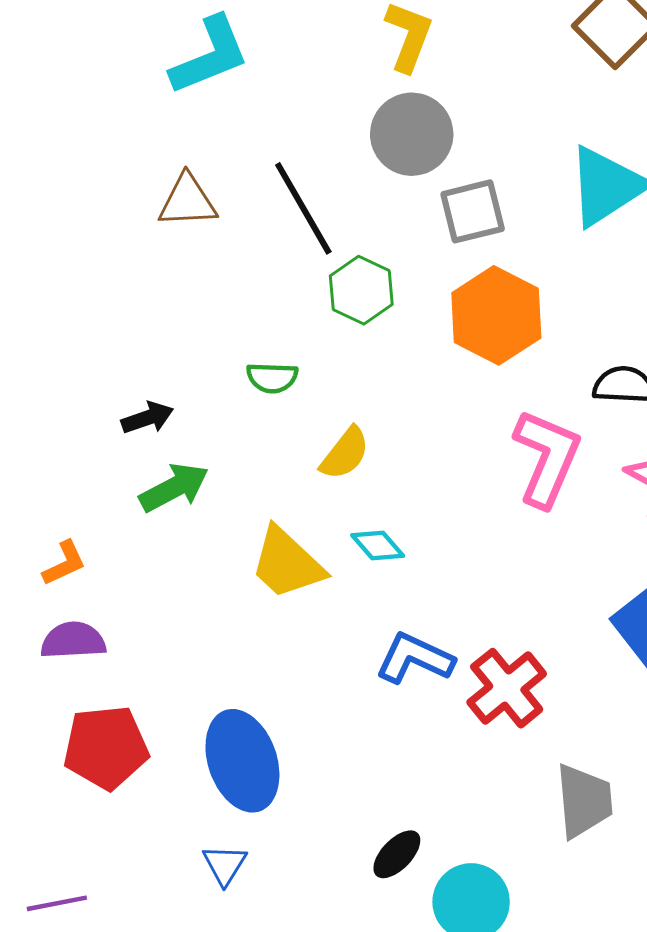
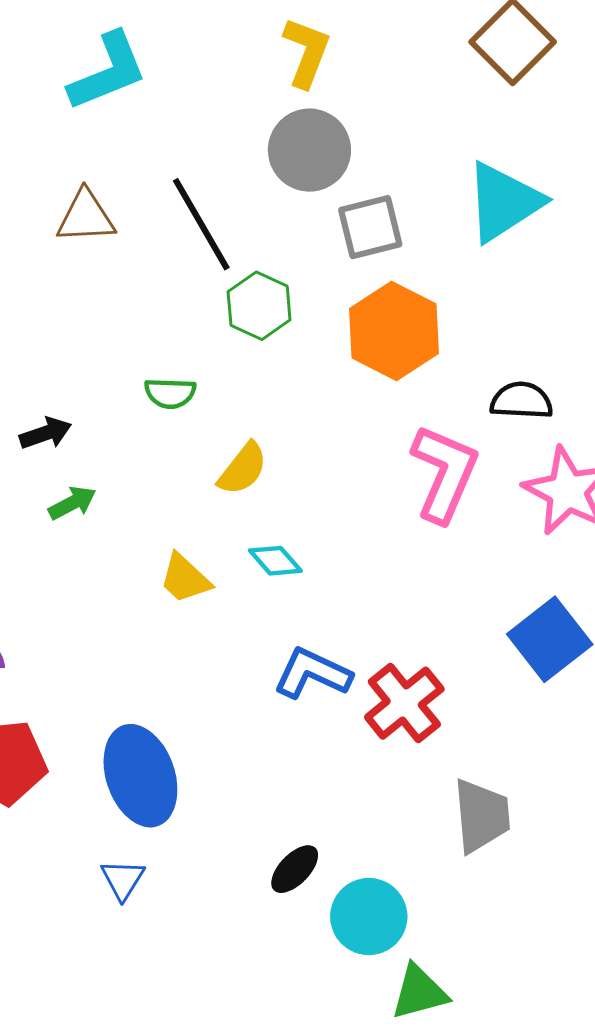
green arrow: (174, 488) -> (72, 503), size x0.7
yellow trapezoid: (287, 563) -> (185, 579), size x0.7

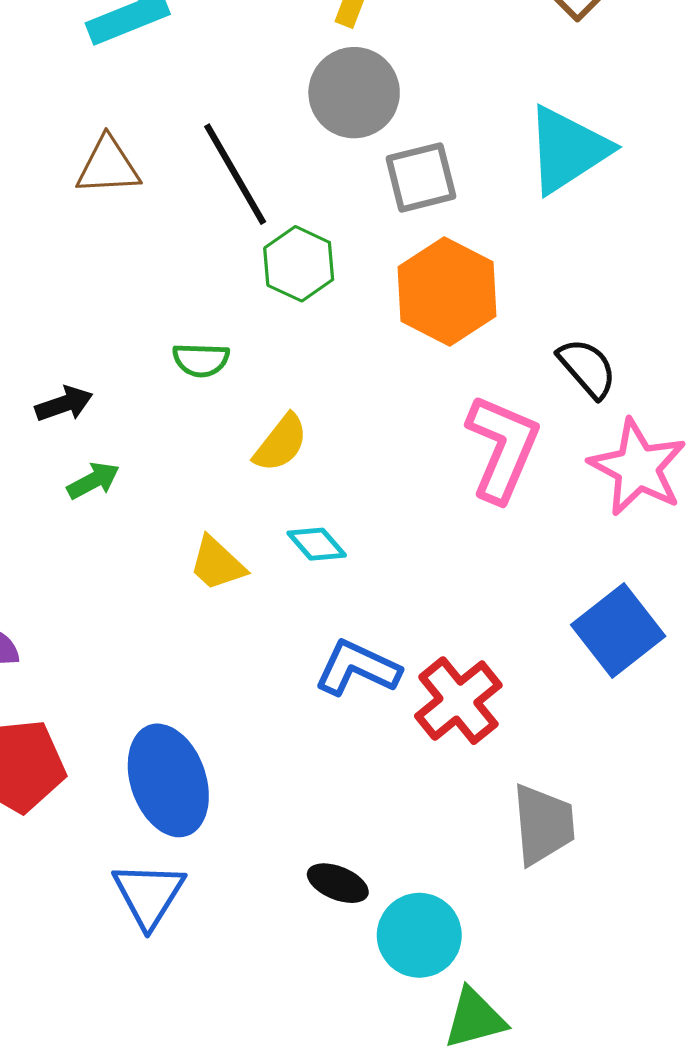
black semicircle: (521, 401) -> (587, 368), turned 46
black ellipse: (295, 869) -> (338, 883), turned 68
blue triangle: (123, 879) -> (149, 895), size x1.5

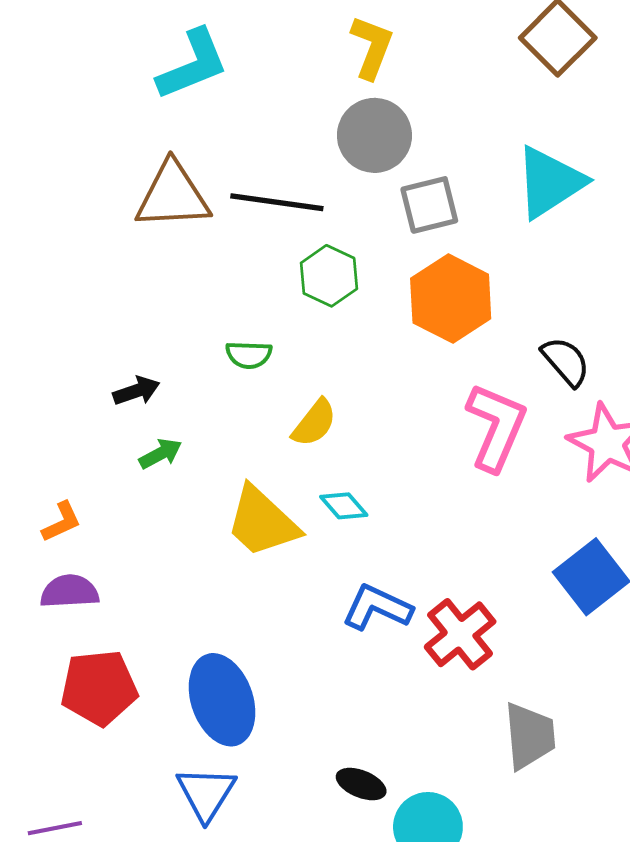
brown triangle: (108, 166) -> (173, 196), size x1.4
black line: (235, 174) -> (277, 202), turned -52
yellow trapezoid: (217, 564) -> (262, 522), size x1.6

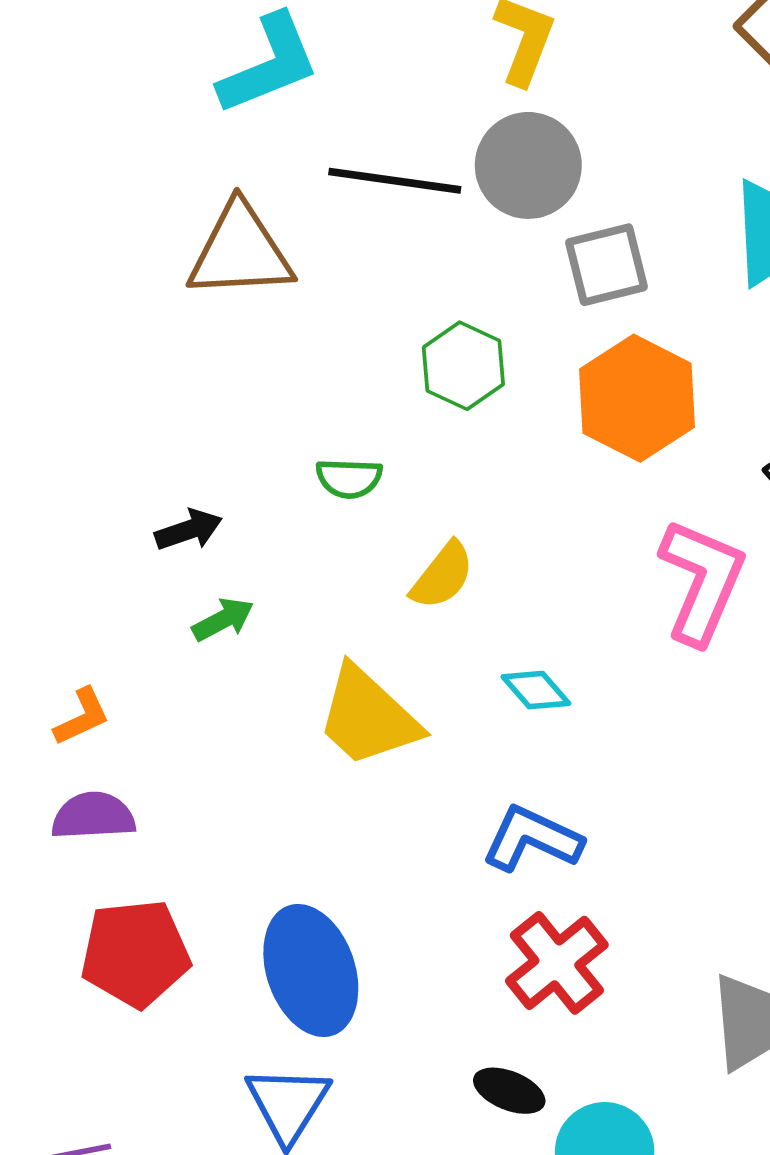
black line: (277, 202) -> (395, 181), moved
cyan diamond: (344, 506) -> (536, 690), moved
red cross: (460, 634) -> (557, 963), moved

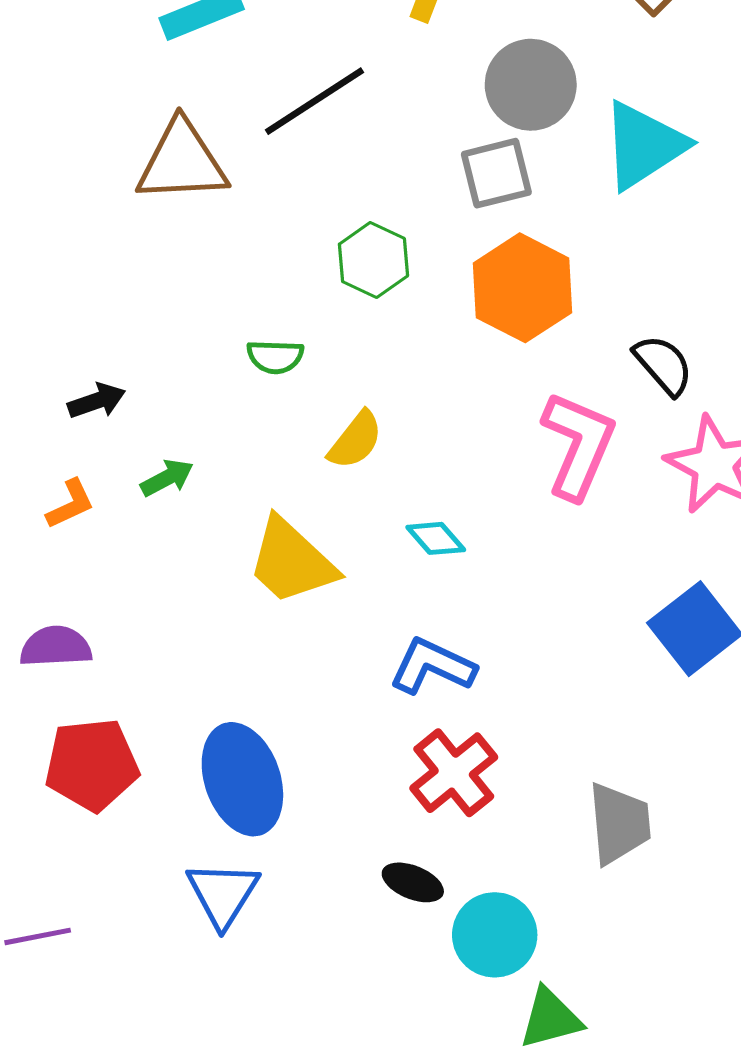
gray circle: (528, 165) -> (531, 85), moved
black line: (395, 181) -> (314, 101), turned -41
black arrow: (189, 530) -> (97, 401), moved
orange L-shape: (82, 717) -> (70, 504), moved

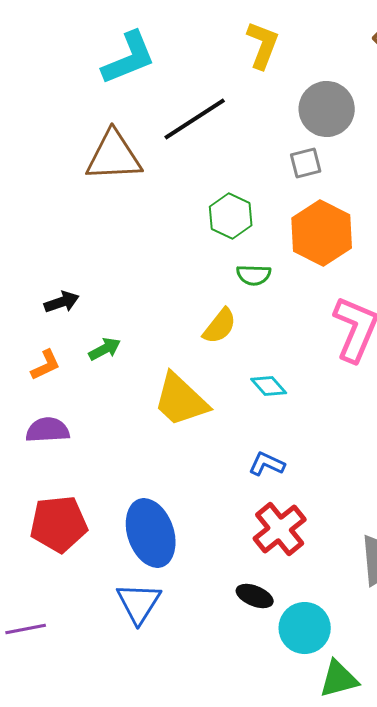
gray square: (496, 173) -> (306, 163), size x0.7
green semicircle: (275, 357) -> (254, 275), moved
purple semicircle: (56, 647) -> (48, 430), moved
blue L-shape: (432, 666) -> (267, 464), size x0.7

